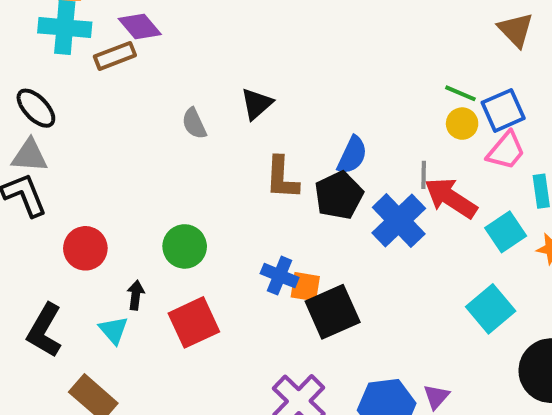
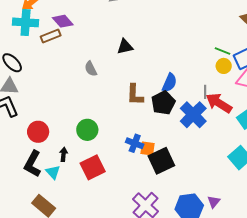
black triangle: (257, 104) -> (125, 47), moved, turned 30
black L-shape: (45, 330) -> (33, 164), moved

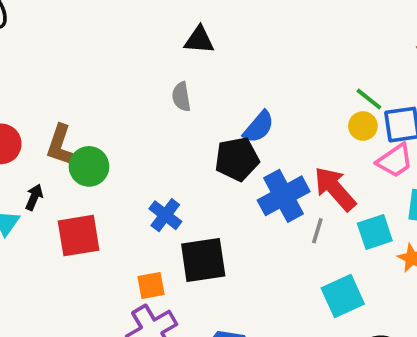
gray semicircle: (91, 69) -> (181, 97), moved
gray line: (205, 92) -> (317, 231), moved
brown L-shape: (135, 95) -> (61, 145), moved
orange square: (148, 148) -> (151, 286), moved, turned -35

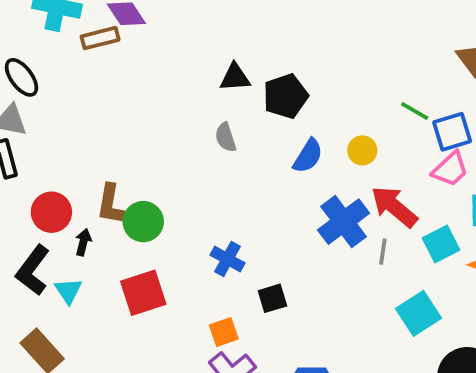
yellow circle: (363, 126) -> (362, 150), moved
black pentagon: (237, 159) -> (286, 96), moved
black arrow: (34, 197) -> (83, 242), moved
black square: (203, 260) -> (272, 298), size x0.6

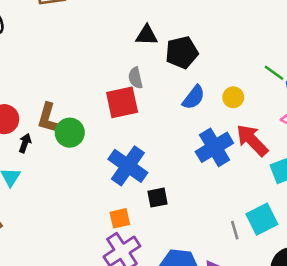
gray line: (383, 252) -> (235, 230), moved, turned -30
blue cross: (227, 259) -> (128, 166), size x1.6
red square: (143, 293) -> (122, 102), moved

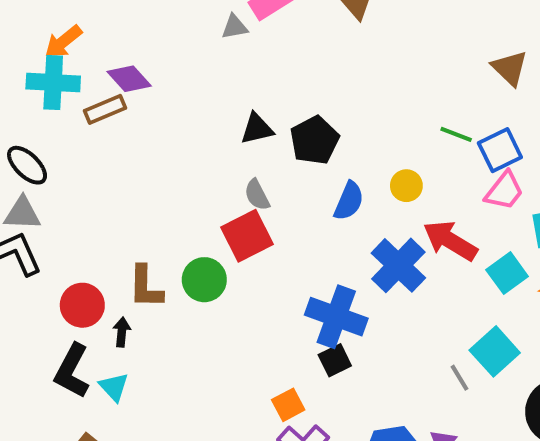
green circle: (70, 133) -> (204, 280), moved
blue cross: (128, 166) -> (336, 317), moved

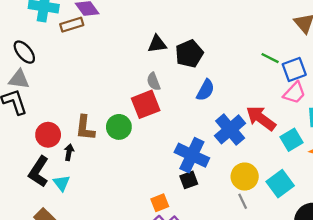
yellow circle: (406, 186) -> (245, 177), moved, size x1.5
gray line: (460, 378) -> (243, 201), moved

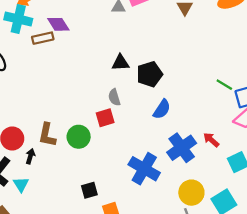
red square: (146, 104) -> (105, 118), size x0.7
red arrow: (261, 118) -> (211, 140), size x0.6
black square: (189, 180) -> (89, 190), moved

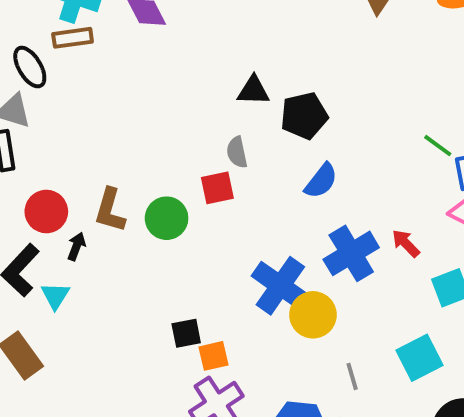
brown rectangle: (43, 38) -> (73, 38), moved
black square: (89, 190) -> (186, 333), moved
yellow circle: (191, 193) -> (313, 315), moved

